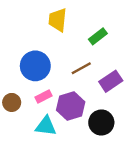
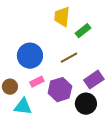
yellow trapezoid: (58, 20) -> (62, 17), moved
purple rectangle: (111, 81) -> (94, 80), moved
cyan triangle: (46, 126) -> (23, 107), moved

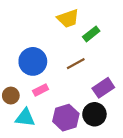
yellow trapezoid: (62, 17) -> (68, 18), turned -115
purple hexagon: (60, 90) -> (66, 118), moved

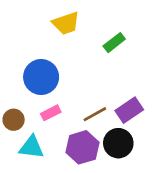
yellow trapezoid: (68, 18) -> (66, 23), moved
brown line: (76, 64) -> (95, 114), moved

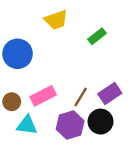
blue circle: (41, 77) -> (18, 54), moved
pink rectangle: (51, 113) -> (43, 96), size x1.5
brown line: (95, 114) -> (81, 97), turned -30

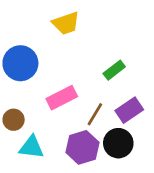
green rectangle: (97, 36) -> (114, 70), moved
pink rectangle: (43, 96) -> (62, 98), moved

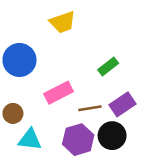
brown line: (95, 114) -> (90, 108), turned 50

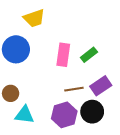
yellow trapezoid: (63, 22) -> (34, 18), moved
pink rectangle: (59, 93) -> (63, 55), moved, turned -55

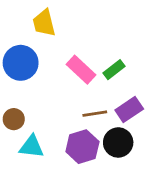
yellow trapezoid: (34, 18) -> (44, 23), turned 95
pink rectangle: (63, 55) -> (81, 70), turned -55

